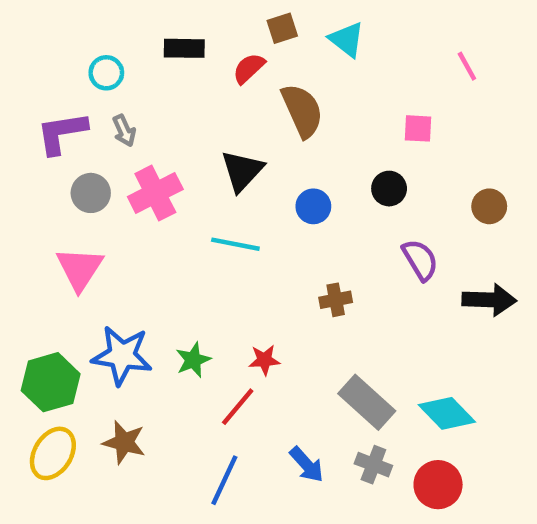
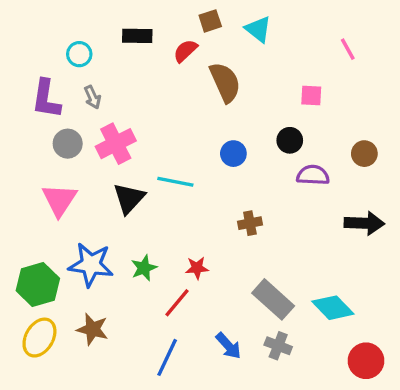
purple L-shape: (62, 133) -> (46, 99), turned -72
black triangle: (242, 171) -> (129, 198), moved
purple semicircle: (420, 260) -> (313, 175), moved, turned -56
red circle: (438, 485) -> (366, 361), moved

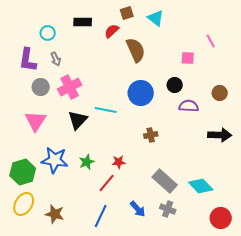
pink line: (348, 49) -> (211, 41), moved
blue circle: (233, 154) -> (141, 93), size x1.6
brown star: (93, 329) -> (55, 214), moved

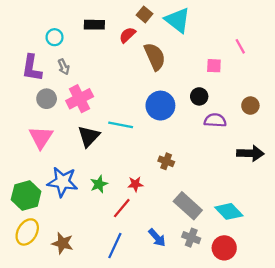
brown square: (127, 13) -> (145, 14), turned -32
cyan triangle: (156, 18) -> (178, 20), size x1.4
brown cross: (151, 135) -> (166, 161), moved, turned 32
red circle: (221, 218) -> (224, 248), moved

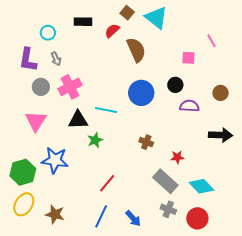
black triangle: (89, 136) -> (78, 120), turned 45
green star: (99, 184) -> (95, 140), moved
red star: (135, 184) -> (177, 157), moved
blue arrow: (157, 238) -> (133, 218), moved

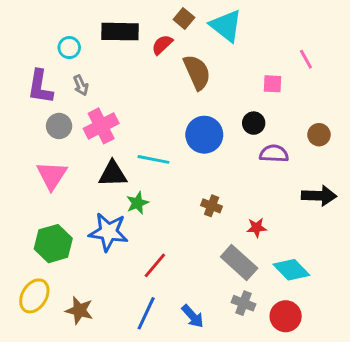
black rectangle: (83, 22) -> (120, 32), size x1.4
blue star: (55, 160) -> (108, 232), moved
green hexagon: (23, 172) -> (53, 244), moved

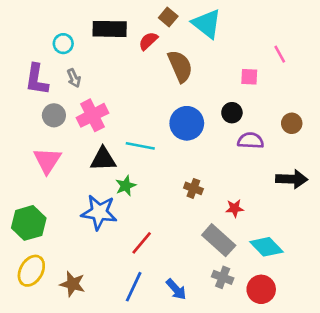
green hexagon: (53, 244) -> (29, 223), moved

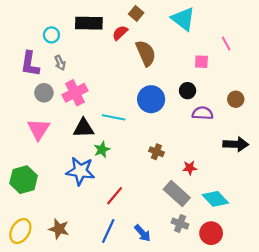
cyan triangle: (207, 24) -> (183, 19), moved
yellow ellipse: (31, 271) -> (20, 231), moved

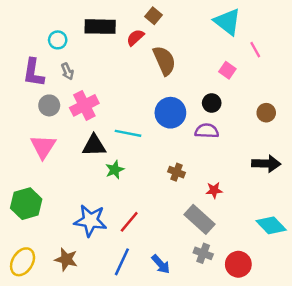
cyan triangle: (183, 19) -> (227, 22), moved
pink square: (201, 62) -> (227, 70), turned 32
purple semicircle: (203, 113) -> (207, 131), moved
blue star: (80, 171) -> (90, 221), moved
cyan diamond: (215, 199) -> (271, 225), moved

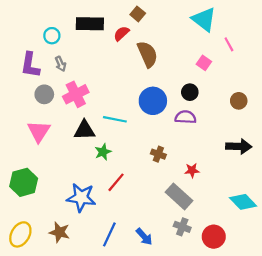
red line: (129, 222) -> (116, 182), moved

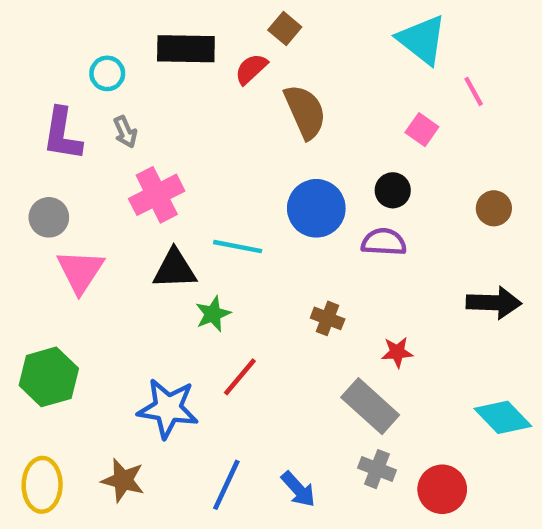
gray circle: (44, 94) -> (49, 217), moved
yellow ellipse: (20, 234) -> (42, 485), turned -30

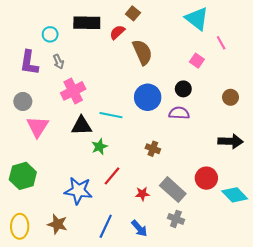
red star: (397, 352) -> (142, 194), moved
red circle: (442, 489) -> (206, 178), moved

